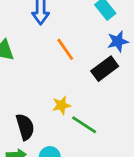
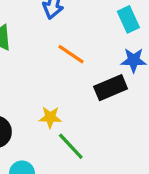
orange line: (65, 49) -> (71, 54), turned -35

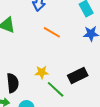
black rectangle: (111, 88) -> (78, 76), moved

